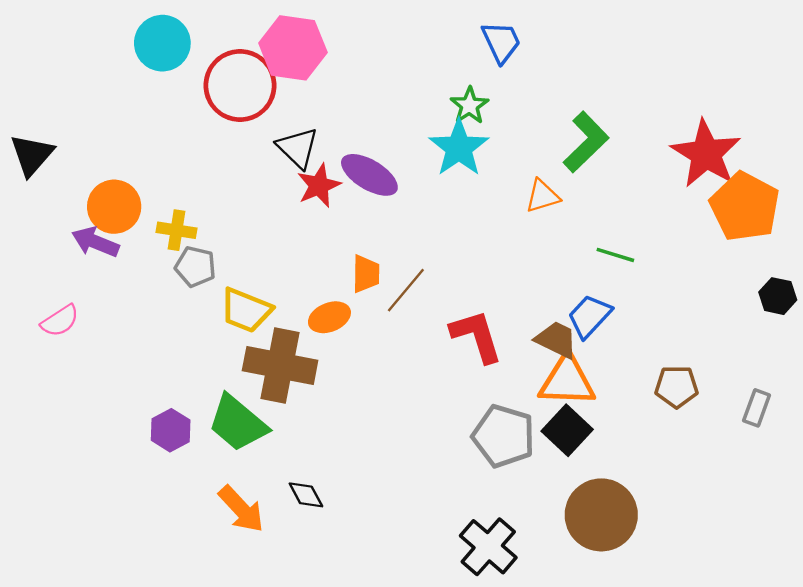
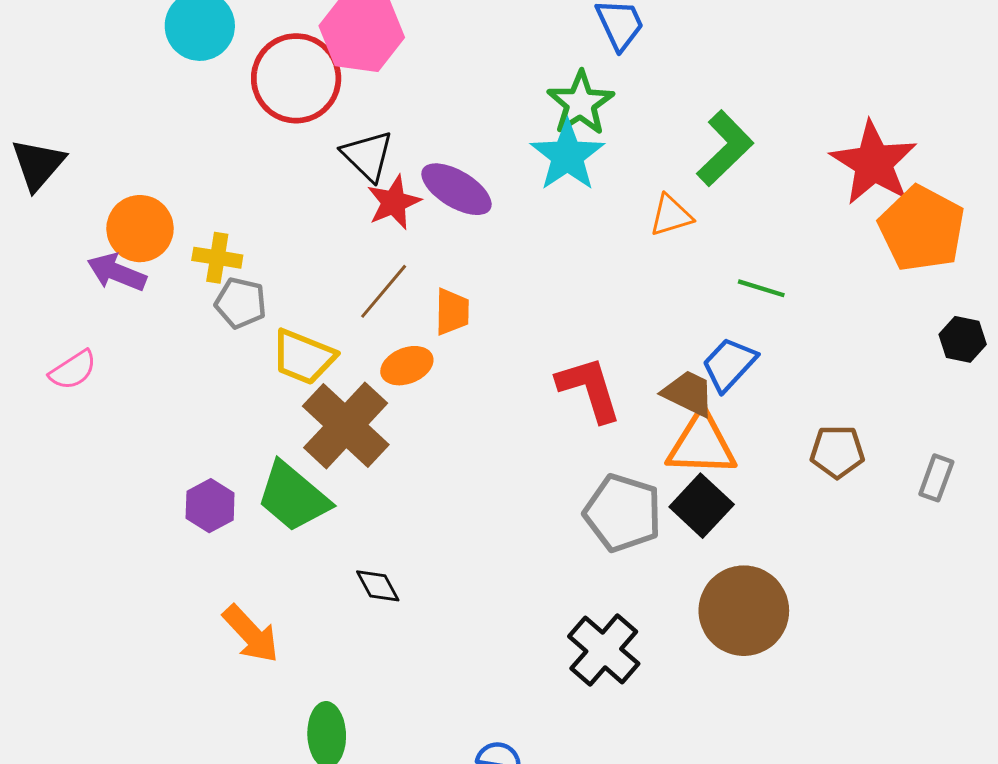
green star: (469, 105) -> (580, 103), size x1.4
brown line: (406, 290) -> (384, 291), moved
brown cross: (280, 366) -> (346, 425), turned 32
orange arrow: (241, 509) -> (251, 634), moved

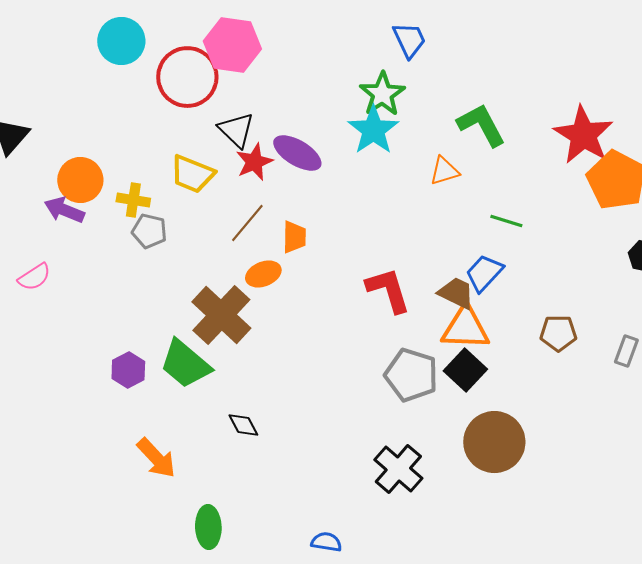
green L-shape: (725, 148) -> (481, 125), turned -74
yellow trapezoid: (303, 357) -> (192, 174), moved

